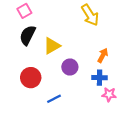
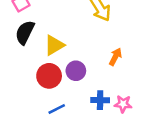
red circle: (31, 78) -> (49, 76), moved
blue cross: (100, 78) -> (100, 100), moved

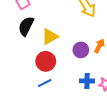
purple circle: (76, 71) -> (81, 50), moved
blue line: (57, 109) -> (45, 83), moved

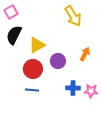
purple circle: (81, 50) -> (58, 61), moved
blue line: (45, 83) -> (32, 90), turned 32

